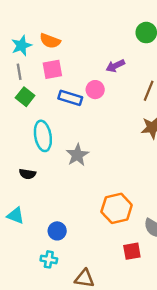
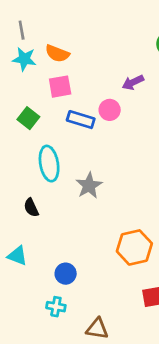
cyan star: (21, 46) -> (24, 59), turned 30
gray line: (19, 72) -> (22, 30), moved
black semicircle: (27, 174) -> (31, 208), turned 56

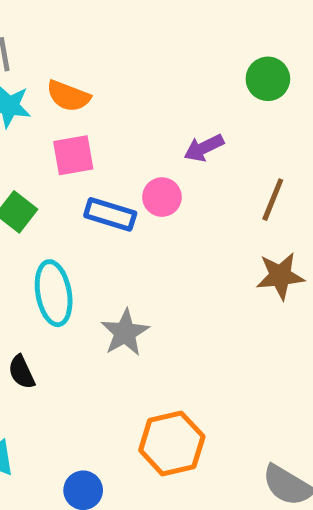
orange hexagon: (134, 247) -> (172, 443), moved

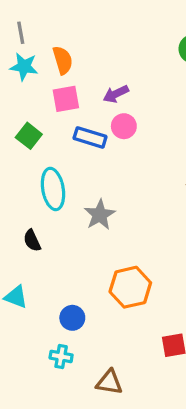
orange semicircle: (68, 96) -> (63, 60), turned -128
purple arrow: (204, 148) -> (116, 94), moved

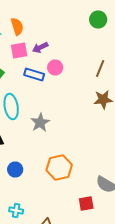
purple arrow: (116, 94) -> (40, 48), moved
blue circle: (72, 318) -> (15, 170), moved

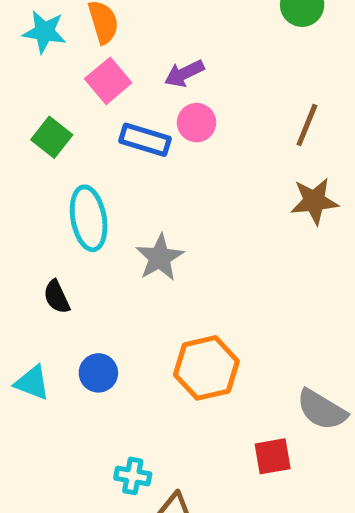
purple arrow: (40, 48) -> (184, 73), moved
pink square: (19, 50) -> (108, 81), turned -30
cyan cross: (16, 210) -> (133, 476), moved

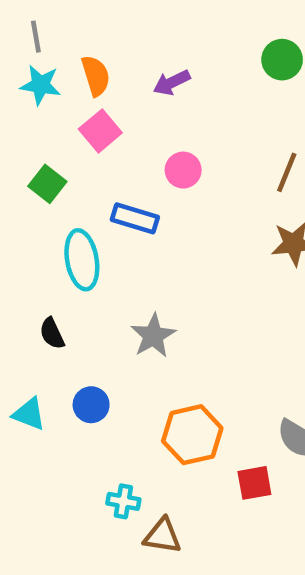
purple arrow: (184, 73) -> (172, 83), moved
blue rectangle: (145, 140) -> (135, 218), moved
gray star: (160, 258) -> (153, 336), moved
orange hexagon: (206, 368) -> (192, 435), moved

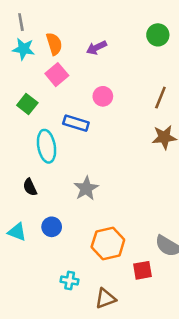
brown triangle: (162, 536) -> (105, 298), moved, turned -30

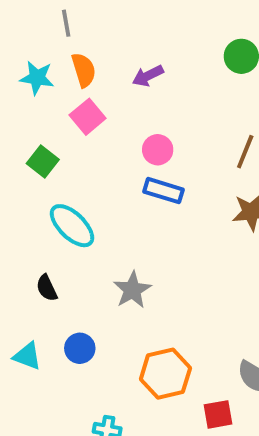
gray line: (21, 22) -> (66, 23), moved
blue rectangle: (76, 123) -> (163, 191), moved
cyan ellipse: (47, 146) -> (72, 226), turned -36

